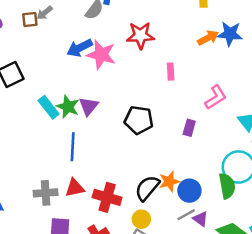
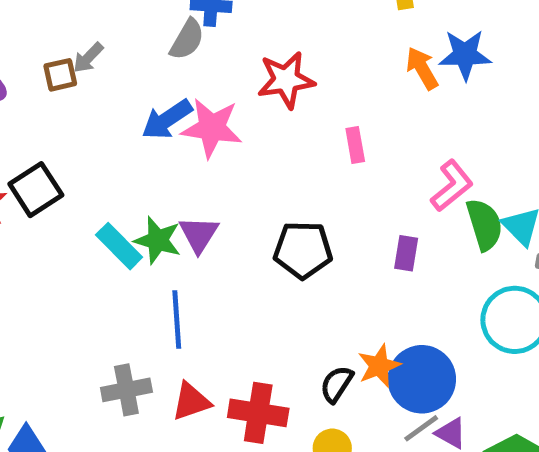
orange arrow: (208, 38) -> (422, 68), turned -85
green semicircle: (227, 186) -> (484, 225), moved
black semicircle: (147, 188) -> (337, 384), size x0.7
blue circle: (189, 191) -> (422, 379), size x1.4
gray cross: (46, 193) -> (126, 390), moved

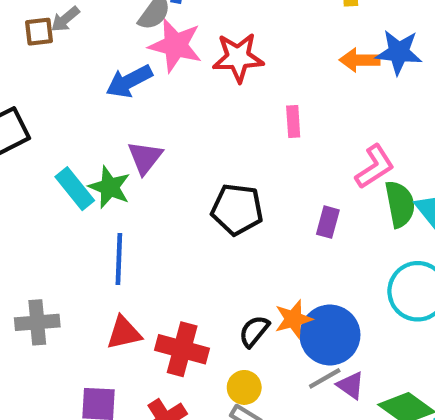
orange arrow: (422, 68) -> (360, 60), turned -66
pink star: (212, 128) -> (175, 45), moved
purple triangle: (199, 234) -> (145, 158), moved
gray cross: (126, 390) -> (37, 322), moved

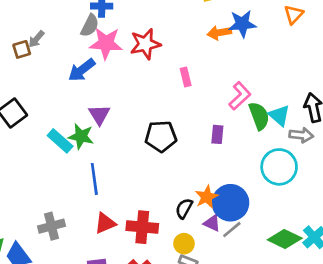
purple triangle: (351, 385) -> (212, 223), moved

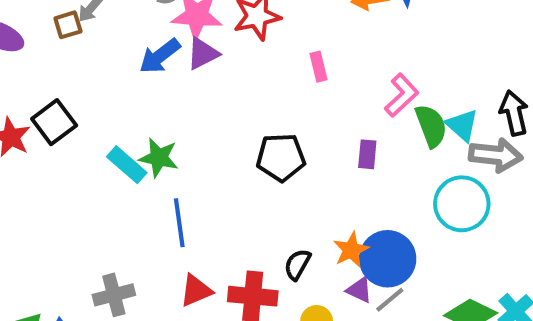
purple triangle: (99, 115) -> (203, 54), moved, turned 35
gray arrow: (301, 135) -> (496, 155), size x1.4
black semicircle: (184, 208) -> (297, 264), moved

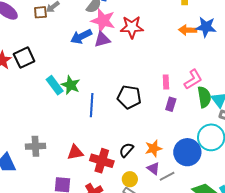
pink rectangle: (319, 67) -> (166, 82), moved
blue line: (179, 223) -> (92, 105), moved
blue circle: (388, 259) -> (187, 152), moved

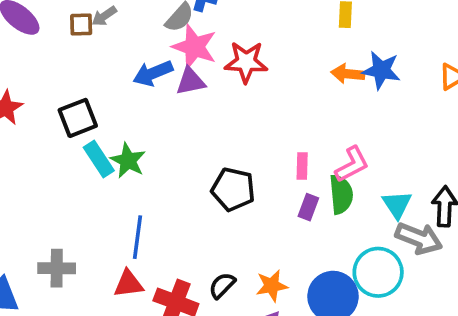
black square: (24, 58) -> (78, 118), moved
green semicircle: (204, 97) -> (341, 194), moved
blue line: (92, 105) -> (138, 237), moved

